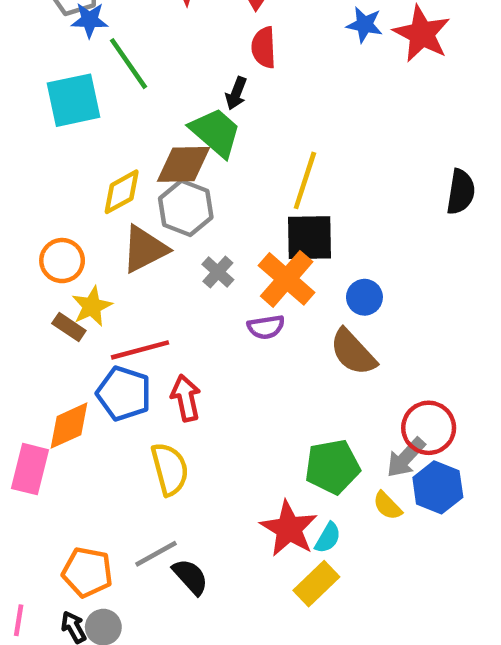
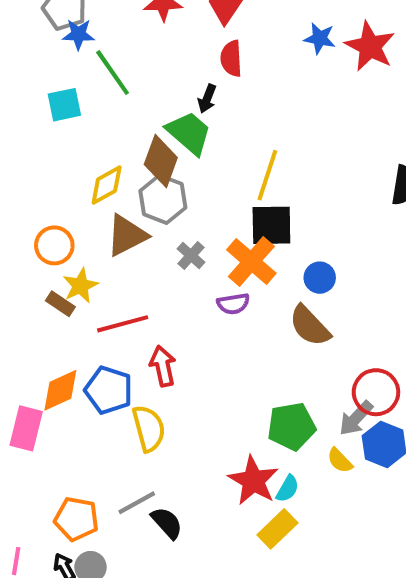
cyan square: (74, 100) -> (64, 105), size x0.7
brown diamond: (183, 164) -> (161, 161), turned -69
blue pentagon: (124, 393) -> (109, 390), moved

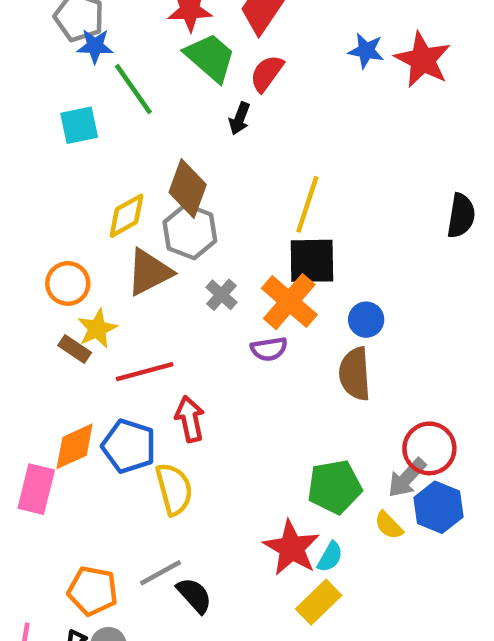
red semicircle: (231, 58) -> (267, 73), turned 39
green trapezoid: (189, 133) -> (210, 57), moved
brown semicircle: (310, 326) -> (355, 374), turned 39

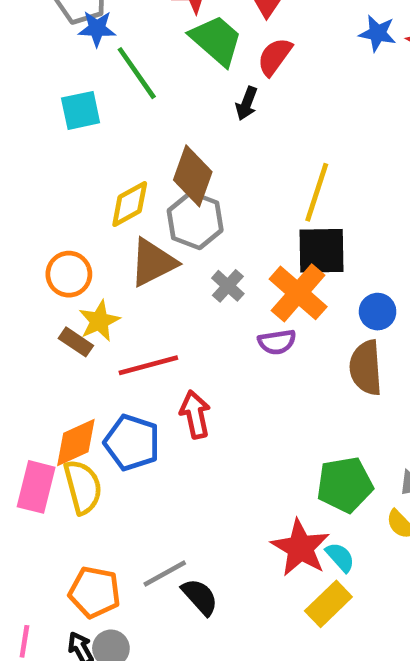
yellow semicircle: (174, 489) -> (83, 487), moved
cyan semicircle: (330, 557) -> (340, 557), turned -72

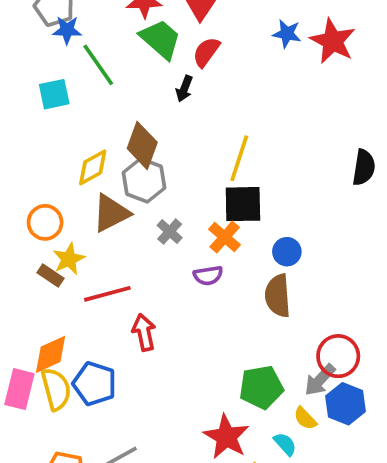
orange cross: (298, 293) -> (225, 237), size x0.7
blue pentagon: (132, 443) -> (95, 384), moved
cyan semicircle: (340, 557) -> (285, 444), moved

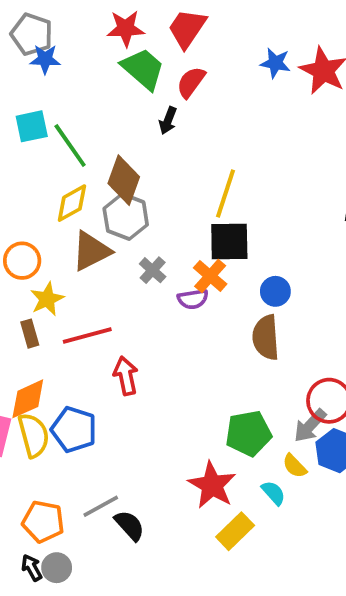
green line: (98, 65) -> (70, 146), moved
brown rectangle: (51, 276) -> (30, 334), moved, turned 40
purple semicircle: (208, 276) -> (193, 299), moved

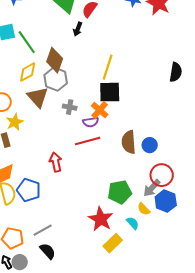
brown triangle: (91, 251) -> (38, 97), turned -45
gray cross: (153, 270) -> (70, 107), turned -32
blue circle: (275, 291) -> (150, 145), moved
red line: (87, 335) -> (88, 141), moved
black semicircle: (130, 525) -> (48, 251), moved

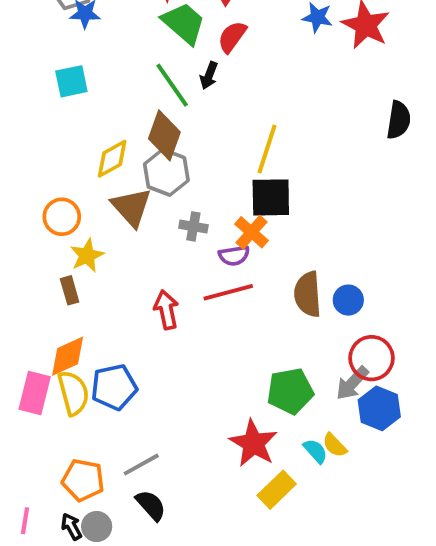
green line: (27, 42) -> (172, 85), moved
black semicircle: (176, 72) -> (399, 120), moved
red arrow: (56, 162) -> (166, 310), moved
blue pentagon: (29, 190) -> (114, 387), turned -30
yellow semicircle: (144, 209) -> (335, 445), moved

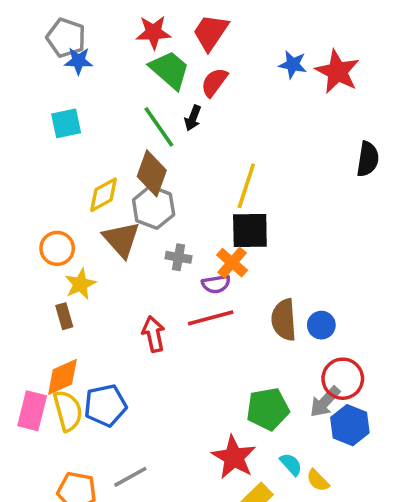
yellow semicircle: (335, 445) -> (318, 480), moved

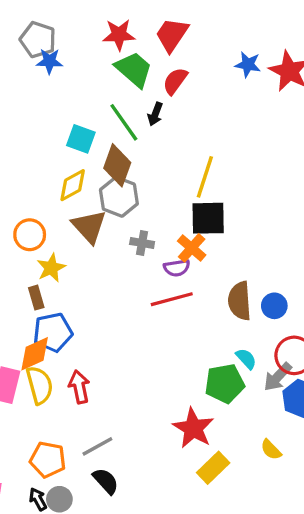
cyan square: (66, 123) -> (81, 139), moved, turned 32
red arrow: (154, 334) -> (79, 387), moved
blue pentagon: (105, 405) -> (53, 332), moved
cyan semicircle: (291, 464) -> (246, 359), moved

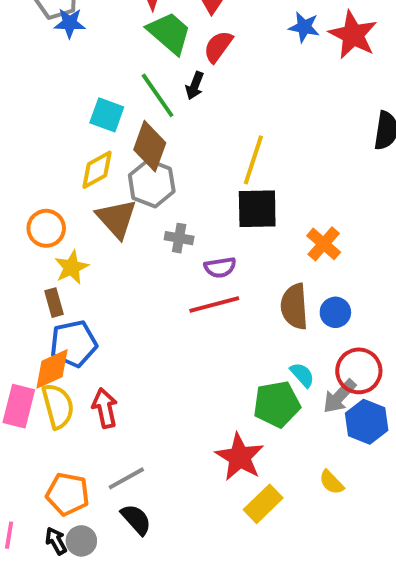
orange cross: (192, 248) -> (324, 244), moved

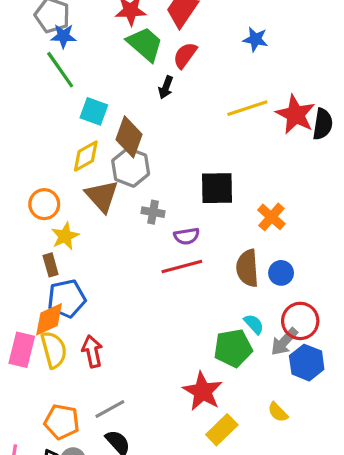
red star: (353, 35) -> (295, 115), moved
green line: (158, 95) -> (60, 70), moved
yellow line: (253, 160) -> (247, 108), moved, turned 54

